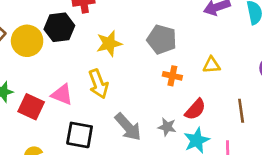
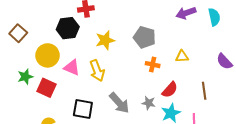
yellow circle: (27, 41) -> (48, 55), moved
pink triangle: (62, 95) -> (72, 68), moved

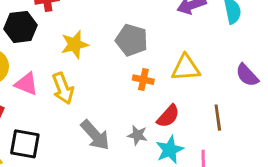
yellow triangle: (182, 56) -> (186, 68), size x1.5
black square: (83, 109) -> (25, 144), moved

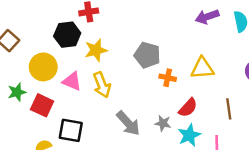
gray pentagon: (132, 40) -> (147, 55), moved
yellow star: (75, 44) -> (96, 50), moved

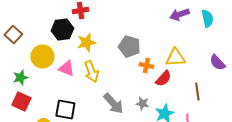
red square: (42, 105) -> (21, 102), moved
red semicircle: (188, 108) -> (163, 78), moved

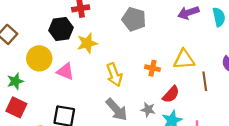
gray pentagon: (129, 46) -> (134, 19), moved
yellow arrow: (91, 72) -> (114, 75), moved
red semicircle: (163, 78) -> (171, 94), moved
brown line: (197, 92) -> (205, 81), moved

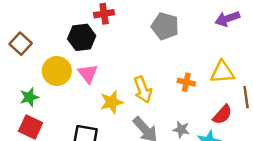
yellow star: (87, 43) -> (112, 102), moved
pink triangle: (65, 71) -> (88, 73), moved, turned 30
red semicircle: (171, 94) -> (222, 115), moved

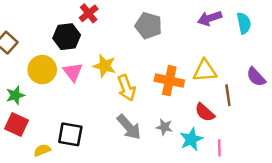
red cross: (104, 14) -> (89, 13), turned -30
orange cross: (186, 82) -> (169, 81), size x1.6
yellow star: (112, 102) -> (104, 66), moved, turned 30
red semicircle: (222, 115) -> (205, 112), turned 90

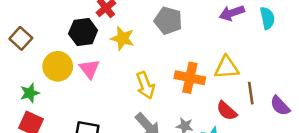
yellow star: (104, 66) -> (122, 38), moved
purple semicircle: (256, 77) -> (280, 106), moved

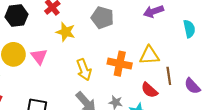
cyan semicircle: (267, 18) -> (189, 29), moved
black hexagon: (83, 32) -> (17, 16), moved

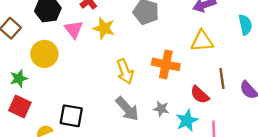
yellow triangle: (149, 55) -> (202, 41), moved
pink triangle: (39, 56) -> (74, 29), moved

